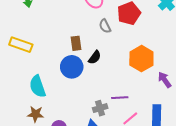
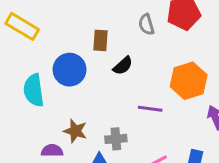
blue circle: (72, 67) -> (70, 70), moved
purple line: (120, 98) -> (150, 109), moved
brown star: (36, 114) -> (75, 131), moved

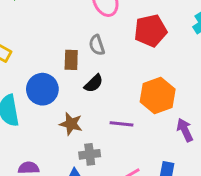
gray semicircle: (146, 24) -> (97, 45), moved
brown star: (75, 131) -> (71, 124), moved

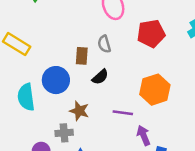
purple arrow: (185, 130) -> (144, 135), moved
gray cross: (90, 154) -> (64, 133), moved

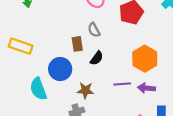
purple arrow: (144, 135) -> (146, 88), moved, turned -49

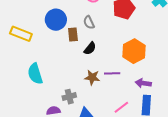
blue circle: (60, 69) -> (56, 20), moved
purple arrow: (146, 88) -> (143, 83), moved
brown star: (85, 90) -> (92, 77), moved

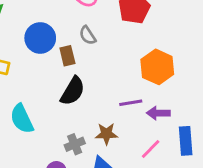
black semicircle: (90, 48) -> (73, 91), moved, size x1.5
brown star: (92, 77) -> (106, 134), moved
purple arrow: (143, 83) -> (158, 113), moved

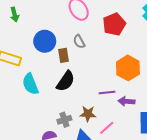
cyan semicircle: (22, 119) -> (30, 84), moved
pink line: (151, 149) -> (107, 128), moved

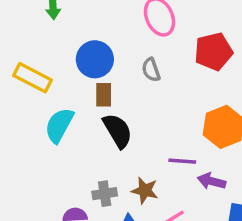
brown rectangle: (64, 55) -> (104, 95), moved
black semicircle: (66, 81) -> (118, 131), turned -75
cyan semicircle: (30, 84) -> (59, 125), turned 40

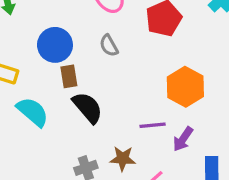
cyan semicircle: (59, 125) -> (33, 112), turned 112
purple arrow: (212, 181) -> (183, 139), turned -60

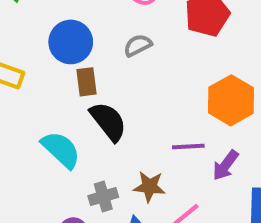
gray semicircle: (109, 46) -> (138, 45), turned 90
cyan semicircle: (33, 112) -> (61, 150), moved

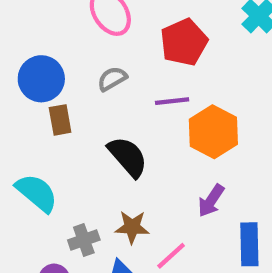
black semicircle: (108, 121) -> (128, 157), moved
purple line: (188, 147) -> (172, 101), moved

